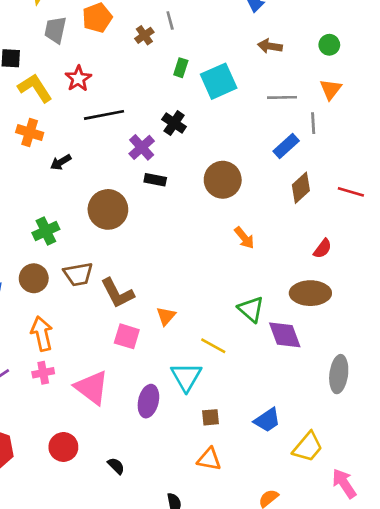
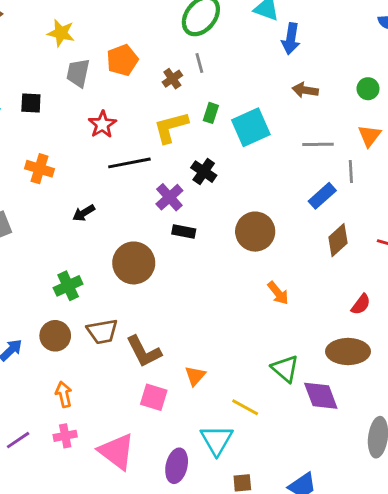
yellow L-shape: (35, 88) -> (171, 127), moved, turned -72
orange cross: (30, 133) -> (39, 169), moved
orange arrow: (42, 334) -> (64, 394), size x0.7

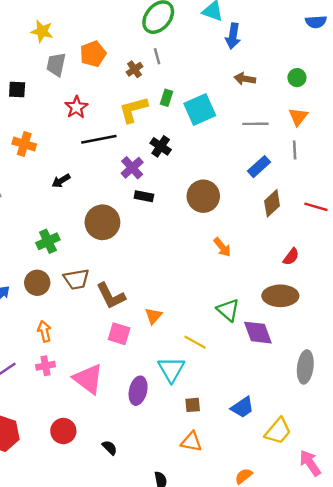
gray line: (351, 172) -> (295, 150), moved

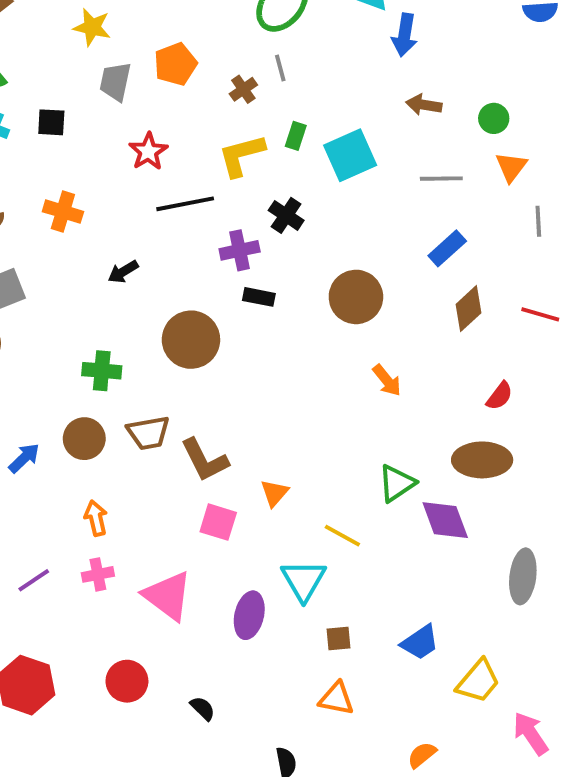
green circle: (297, 78) -> (494, 118), moved
gray line: (295, 150) -> (538, 221), moved
purple cross: (132, 168) -> (240, 250), turned 30
green cross: (48, 241) -> (102, 371), turned 30
green triangle: (228, 310) -> (397, 483), turned 45

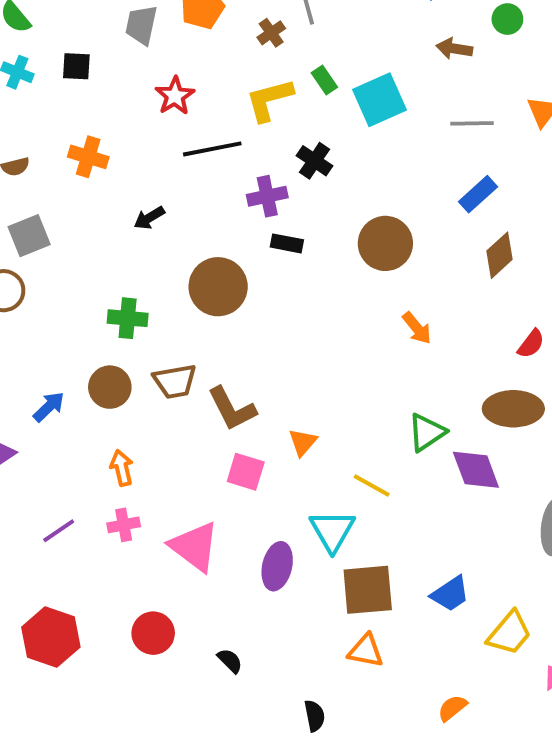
green circle: (494, 118) -> (507, 19), moved
green rectangle: (296, 136) -> (324, 80), turned -52
brown square: (338, 638) -> (368, 590), size x2.0

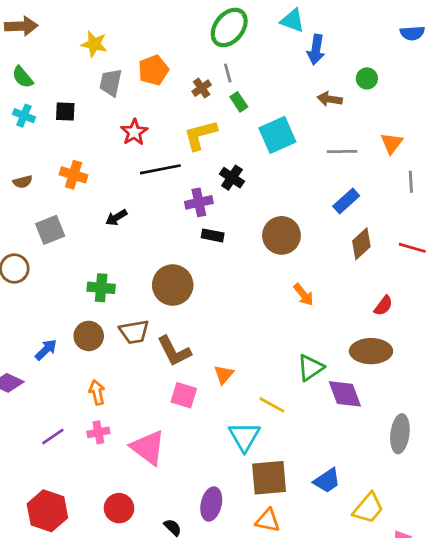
green rectangle: (324, 80) -> (239, 102), moved
gray square: (29, 236) -> (50, 230), moved
brown circle: (218, 287) -> (173, 285), moved
purple ellipse: (277, 566) -> (211, 504), moved

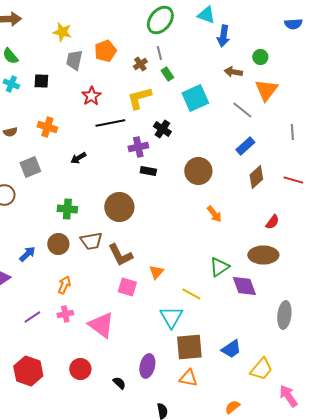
orange triangle: (392, 143) -> (266, 90), moved, size x1.4
gray line: (342, 151) -> (242, 110), turned 40
orange arrow: (97, 392) -> (64, 285), turned 36

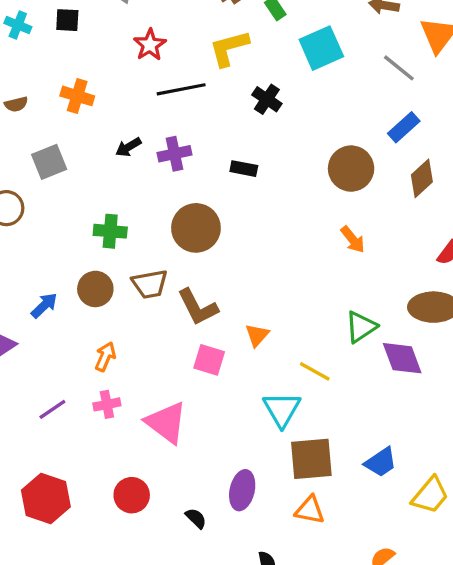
purple cross: (138, 147) -> (175, 154), moved
brown circle: (198, 171) -> (351, 169), moved

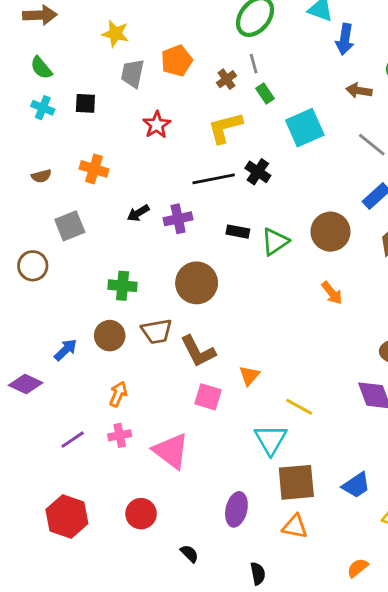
black line: (181, 89) -> (214, 179), moved
green triangle: (361, 327) -> (275, 242), moved
black semicircle: (196, 518) -> (189, 554), moved

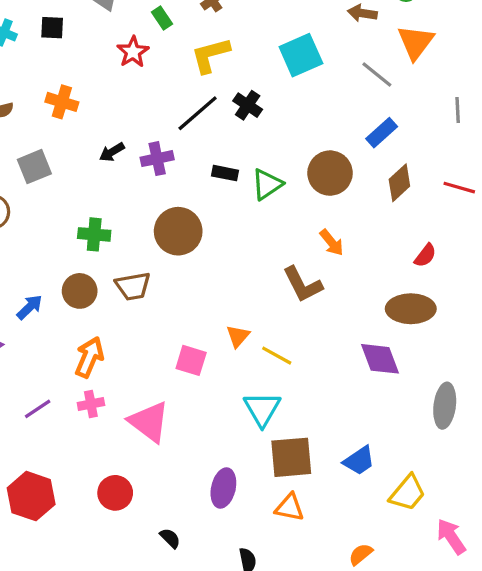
green rectangle: (265, 93) -> (162, 18), moved
black line: (214, 179) -> (198, 113), turned -30
brown L-shape: (198, 351) -> (303, 284), moved
orange arrow: (118, 394) -> (89, 357), size x1.4
yellow line: (299, 407) -> (277, 356), moved

